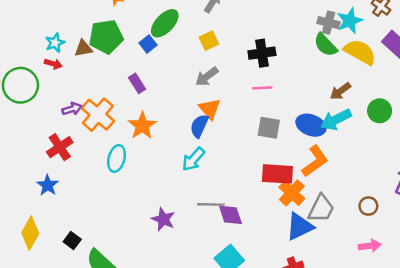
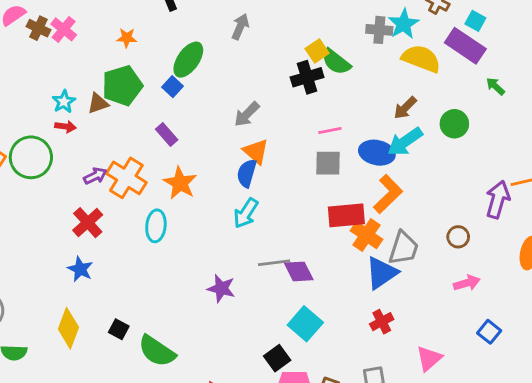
yellow square: (209, 41) -> (317, 51), moved
green semicircle: (325, 45) -> (336, 62), moved
pink line: (262, 88) -> (330, 130), moved

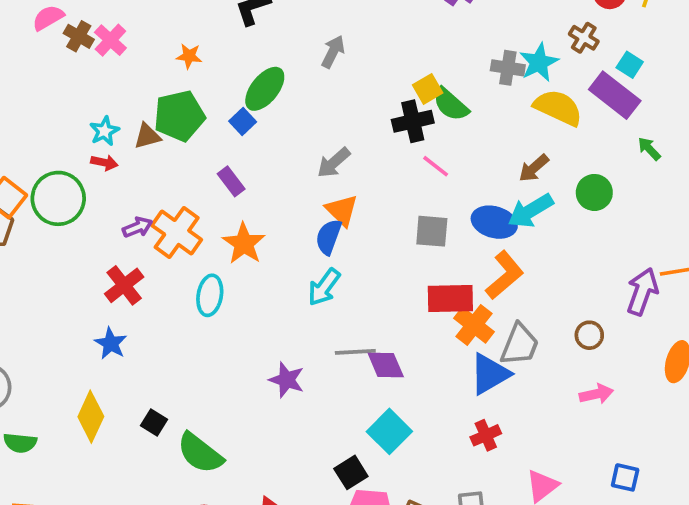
pink line: (330, 130) -> (436, 166), moved, turned 45
blue square: (489, 332) -> (625, 477), moved, turned -30

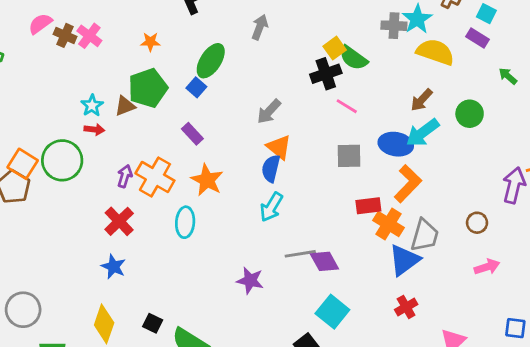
purple rectangle: (615, 95) -> (477, 38), size x0.6
purple arrow: (138, 227) -> (125, 176), turned -45
red rectangle: (450, 299) -> (368, 206), size x0.7

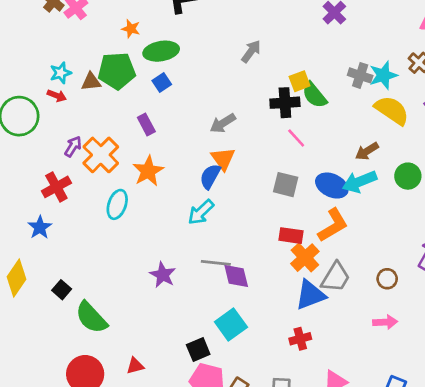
gray arrow: (260, 27) -> (251, 51), moved
green ellipse: (211, 61) -> (161, 51), moved, turned 32

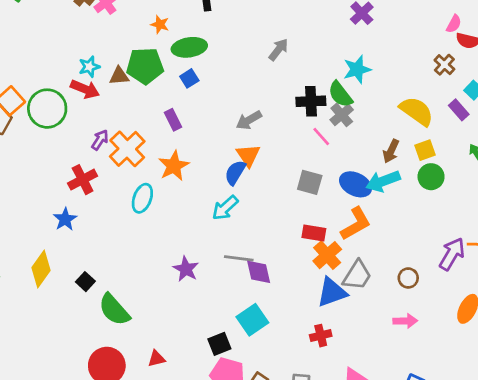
gray cross: (360, 75) -> (342, 115), moved, turned 30
cyan star: (383, 75) -> (357, 69), moved
yellow square: (300, 81) -> (425, 150), moved
red arrow: (57, 96) -> (85, 89), size x1.5
brown arrow: (367, 151) -> (391, 151), turned -35

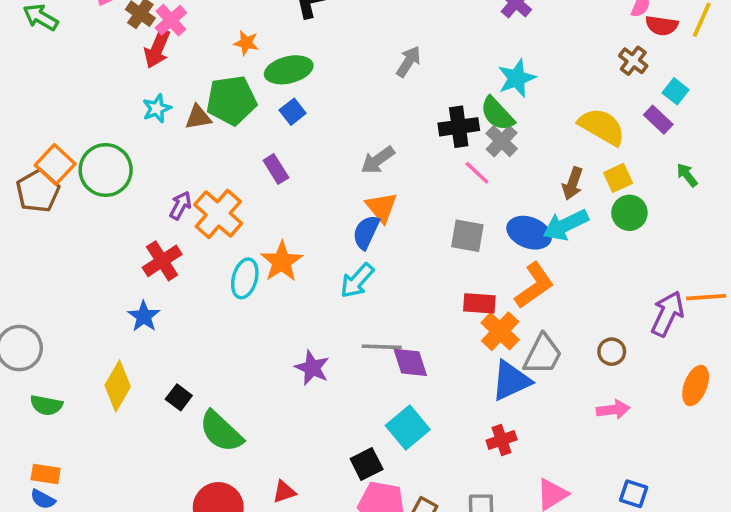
red arrow: (85, 89) -> (157, 49), moved, turned 96
orange star: (174, 166) -> (282, 262), moved

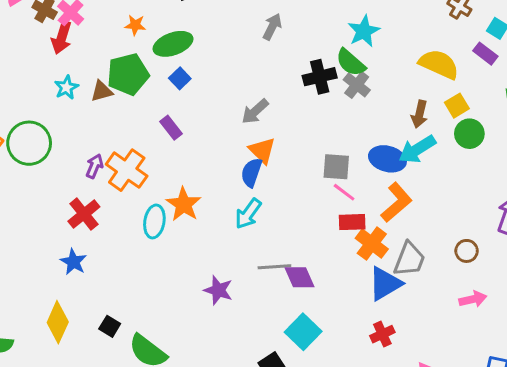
pink line: (477, 173) -> (344, 192), moved

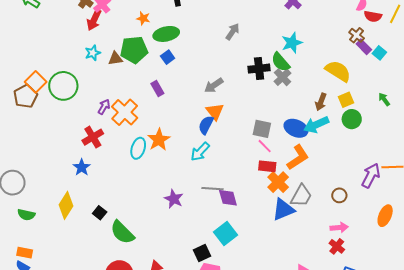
purple rectangle: (485, 54) -> (364, 47), moved
red cross: (382, 334) -> (337, 246), moved, turned -35

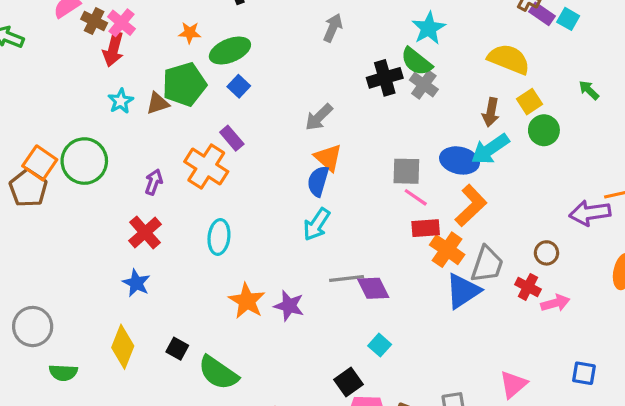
orange cross: (125, 112) -> (206, 167), moved
orange star: (159, 140) -> (247, 301), moved
purple arrow: (371, 176) -> (590, 213), turned -115
cyan square: (225, 234) -> (380, 345), size x0.6
red cross: (337, 246) -> (528, 287), moved

